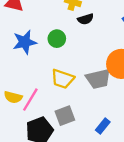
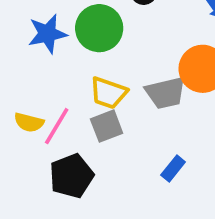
green circle: (57, 39) -> (99, 28), size x1.6
gray square: (65, 116) -> (107, 126), moved

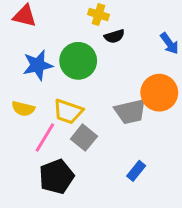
yellow trapezoid: (108, 93) -> (68, 112), moved
yellow semicircle: (29, 122) -> (23, 109), moved
gray square: (107, 126) -> (84, 138), turned -30

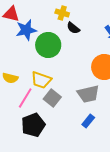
black semicircle: (114, 36) -> (73, 28), turned 56
blue star: (38, 65) -> (26, 30), moved
gray trapezoid: (130, 112) -> (88, 94), moved

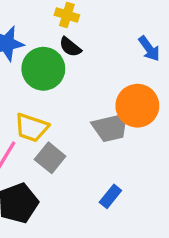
black semicircle: (73, 28) -> (70, 47), moved
gray trapezoid: (88, 94) -> (110, 128), moved

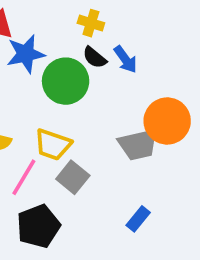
blue arrow: (149, 49) -> (125, 59), moved

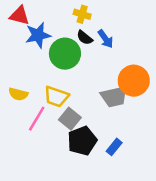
black pentagon: (38, 226) -> (82, 141), moved

